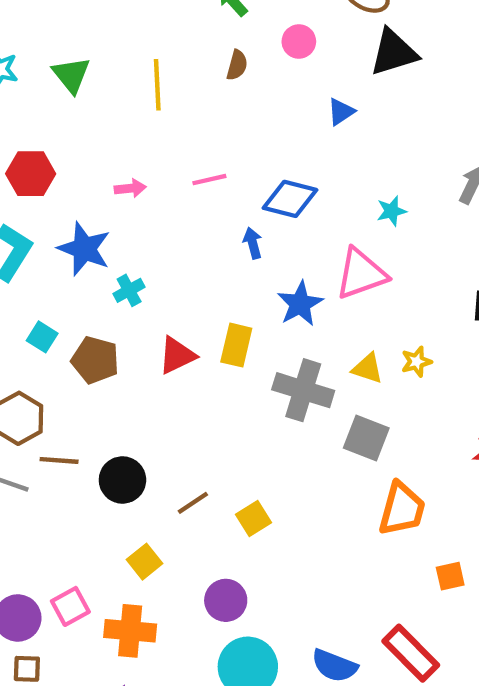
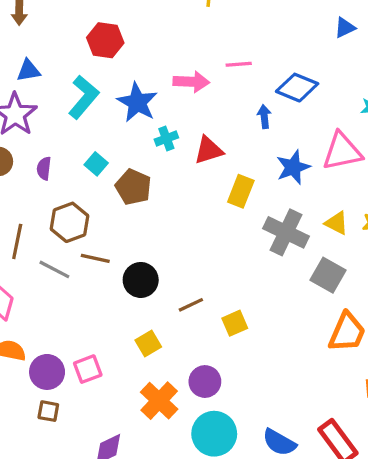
pink arrow: (130, 188) -> (191, 82), moved, size x1.5
red triangle: (177, 355) -> (209, 150), moved
orange cross: (130, 631) -> (159, 401), moved, turned 30

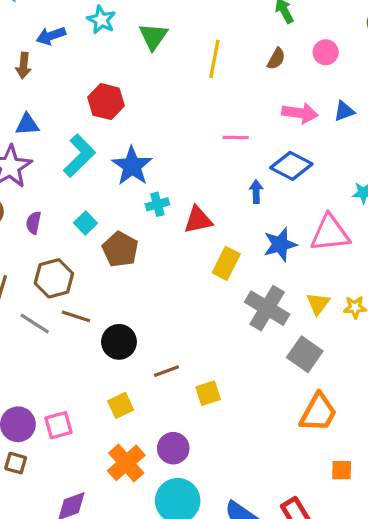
pink arrow: (191, 82) -> (300, 113), moved
yellow triangle: (337, 223) -> (318, 304), turned 35

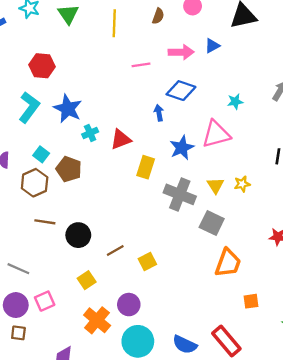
pink line: (236, 137) -> (141, 65), moved
brown hexagon: (54, 278) -> (35, 183), moved
gray line: (35, 324) -> (18, 269), moved

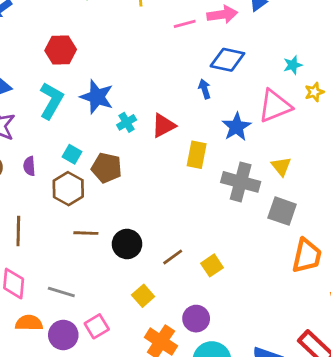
pink line: (141, 65) -> (185, 24), moved
yellow star: (242, 184) -> (314, 92), moved

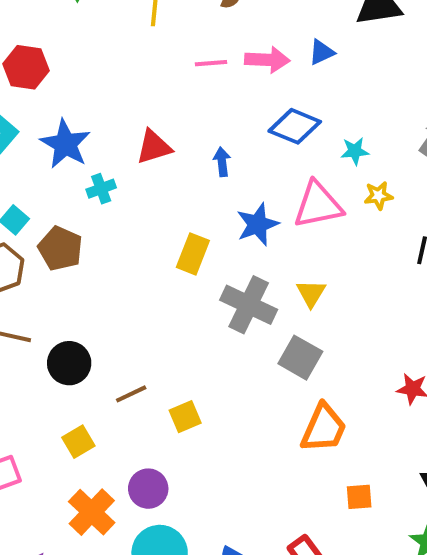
blue diamond: (227, 60) -> (295, 126), moved
red triangle: (163, 126) -> (154, 147), moved

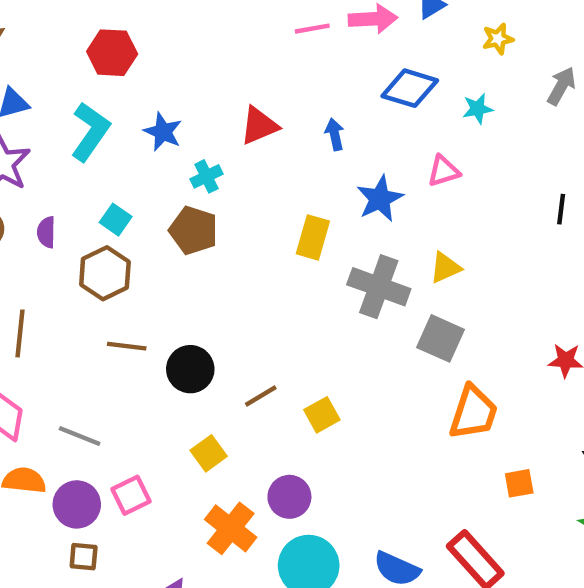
blue star: (65, 144) -> (163, 132), size x0.7
yellow star: (378, 196) -> (498, 39), moved
pink triangle: (318, 205) -> (443, 171), size x0.6
brown pentagon: (60, 248) -> (194, 230), moved
yellow triangle: (311, 293) -> (445, 268), turned 40

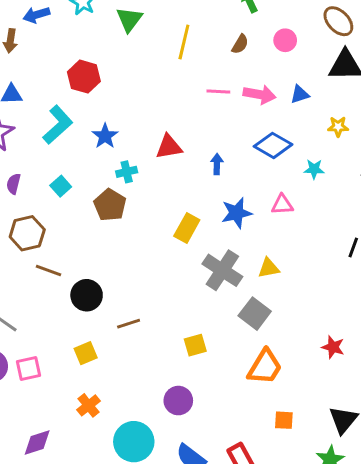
brown hexagon: (105, 273) -> (27, 233), moved
yellow square: (322, 415) -> (195, 345), moved
purple circle: (289, 497) -> (178, 401), moved
orange cross: (231, 528) -> (89, 405), size x0.7

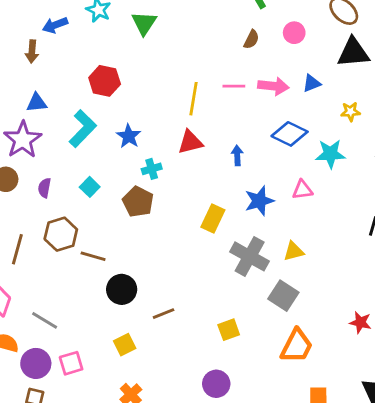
yellow line: (184, 42) -> (193, 99), moved
cyan star: (314, 169) -> (330, 154), size x1.5
brown line: (49, 270) -> (93, 256), moved

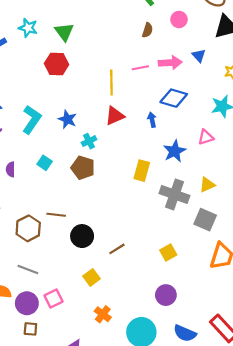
red hexagon: (105, 81) -> (57, 64), moved
blue triangle: (312, 83) -> (199, 55), turned -40
blue diamond: (290, 134) -> (174, 98), moved
brown hexagon: (61, 234) -> (28, 228), moved

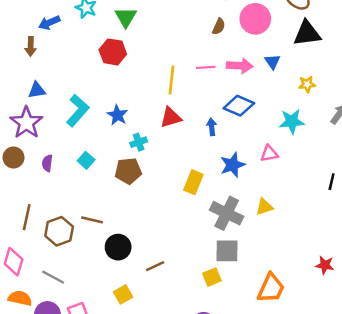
pink circle: (179, 19) -> (255, 19), size x1.6
brown pentagon: (83, 168) -> (128, 171), turned -30
gray square: (205, 220) -> (227, 251), moved, turned -30

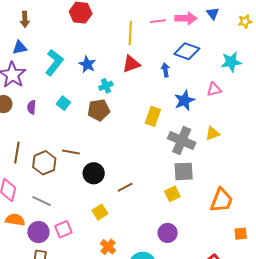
brown arrow: (31, 46) -> (25, 19), moved
yellow star: (307, 84) -> (245, 21), moved

